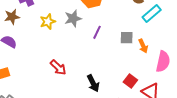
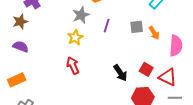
yellow star: (48, 22) -> (75, 37), moved
red arrow: (58, 67) -> (73, 66), turned -150
black arrow: (93, 83) -> (120, 73), moved

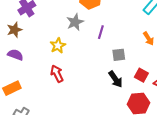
gray square: (137, 27) -> (119, 55), moved
yellow star: (75, 37) -> (58, 45), moved
red arrow: (73, 66) -> (57, 74), moved

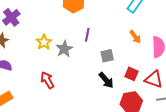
gray star: (75, 22) -> (64, 49), moved
yellow star: (58, 45) -> (44, 42), moved

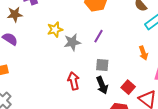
gray square: (107, 56) -> (102, 65), moved
red arrow: (47, 80) -> (74, 81), moved

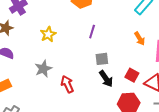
gray star: (72, 42) -> (43, 69), moved
red arrow: (74, 81) -> (67, 84), moved

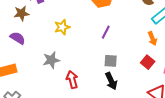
orange arrow: (140, 39) -> (152, 39), moved
red square: (132, 75) -> (148, 62), moved

